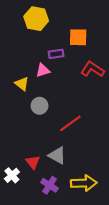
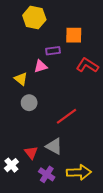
gray circle: (40, 106) -> (29, 103), moved

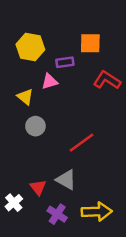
yellow hexagon: (34, 18) -> (30, 47), moved

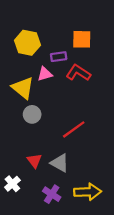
red L-shape: (107, 80) -> (78, 73), moved
yellow triangle: (25, 97) -> (23, 88), size x1.5
red triangle: (38, 187) -> (34, 161), moved

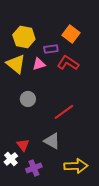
orange square: (82, 39) -> (71, 34), turned 36
yellow triangle: (23, 88) -> (16, 64), moved
red triangle: (34, 161) -> (23, 145), moved
purple cross: (52, 194) -> (34, 168), moved, turned 35

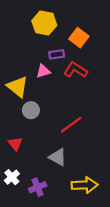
yellow hexagon: (24, 37) -> (44, 23), moved
yellow triangle: (16, 64) -> (18, 87), moved
red triangle: (23, 145) -> (15, 144), moved

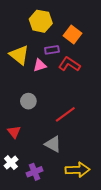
yellow triangle: (18, 87) -> (19, 55), moved

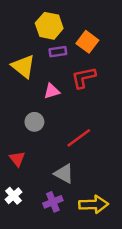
purple rectangle: (52, 50) -> (58, 52), moved
red L-shape: (69, 64) -> (84, 78), turned -45
pink triangle: (40, 65) -> (52, 91), moved
purple cross: (35, 172) -> (53, 202), moved

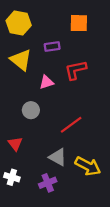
yellow hexagon: (49, 26) -> (19, 23), moved
orange square: (87, 42) -> (79, 23), moved, turned -36
white cross: (13, 196) -> (12, 177), turned -32
yellow arrow: (94, 204) -> (88, 166), moved, turned 30

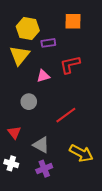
yellow hexagon: (19, 23) -> (28, 29), moved
yellow triangle: (21, 60) -> (19, 55), turned 30
gray triangle: (58, 157) -> (41, 145), moved

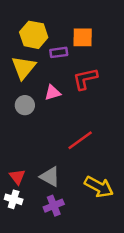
orange square: (73, 21) -> (83, 37), moved
gray circle: (29, 102) -> (25, 105), moved
red triangle: (14, 133) -> (17, 177), moved

